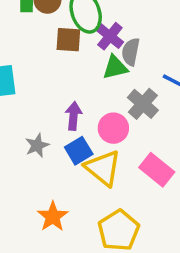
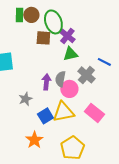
gray semicircle: (131, 52) -> (60, 79), moved
blue square: (79, 151) -> (45, 116), moved
yellow triangle: (103, 168) -> (63, 112), turned -50

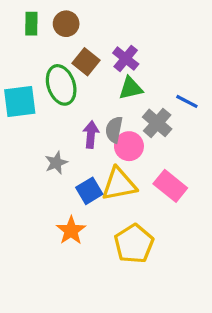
green rectangle: (19, 15) -> (31, 24), moved
green ellipse: (53, 22) -> (61, 85), moved
brown square: (43, 38) -> (86, 62), turned 35

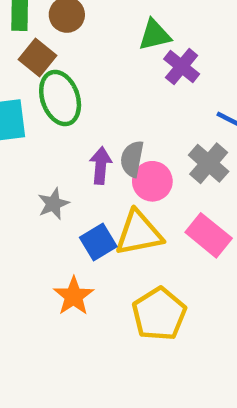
purple cross: (126, 58) -> (182, 66), moved
brown square: (86, 62) -> (38, 57), moved
green triangle: (131, 88) -> (155, 35), moved
gray cross: (157, 123) -> (209, 163), moved

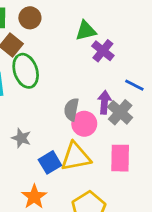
purple arrow: (101, 166) -> (104, 102), moved
gray star: (53, 204) -> (21, 138), turned -30
pink rectangle: (209, 235) -> (120, 158), turned 52

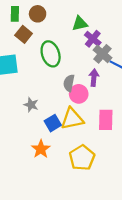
green ellipse: (26, 71) -> (51, 54), moved
gray cross: (120, 112) -> (102, 54), moved

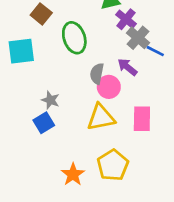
purple arrow: (94, 78) -> (127, 67), turned -56
blue square: (53, 123) -> (44, 123), moved
orange star: (41, 149) -> (73, 174), moved

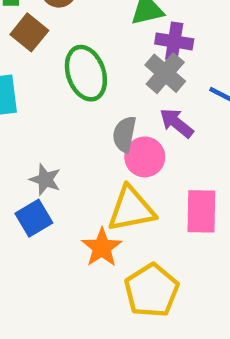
purple cross: (126, 19) -> (174, 41), turned -30
gray cross: (138, 38) -> (165, 73), moved
orange star: (73, 174) -> (102, 248), moved

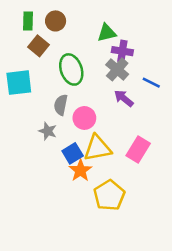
gray semicircle: (124, 134) -> (61, 105), moved
pink circle: (145, 157) -> (84, 118), moved
pink rectangle: (201, 211) -> (138, 149), turned 30
blue square: (34, 218) -> (73, 153), moved

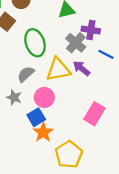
purple cross: (122, 51) -> (91, 30), moved
gray semicircle: (61, 105) -> (26, 74), turned 36
pink circle: (84, 118) -> (44, 97), moved
yellow triangle: (97, 148) -> (58, 70), moved

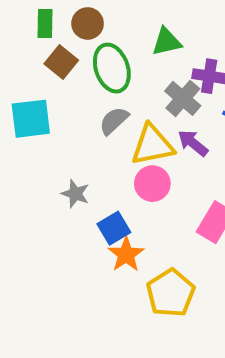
green ellipse: (35, 43) -> (112, 68), moved
gray semicircle: (26, 74) -> (114, 121), moved
pink circle: (44, 97) -> (152, 184), moved

